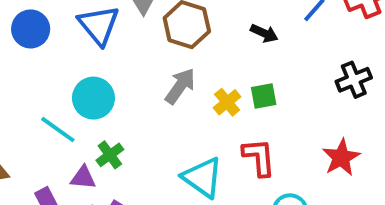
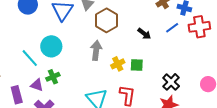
black cross: (354, 80) -> (171, 82), moved, turned -36
gray arrow: (180, 86) -> (96, 50), turned -42

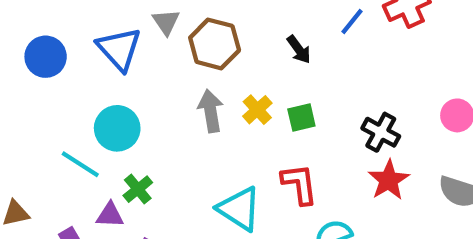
black arrow: (144, 34) -> (299, 49), turned 32
yellow cross: (118, 64) -> (257, 110), moved

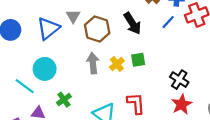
blue triangle: (119, 49) -> (48, 28), turned 30
black arrow: (299, 49) -> (132, 23), moved, size x1.5
green square: (301, 117) -> (138, 60), moved
green cross: (138, 189) -> (64, 100), moved

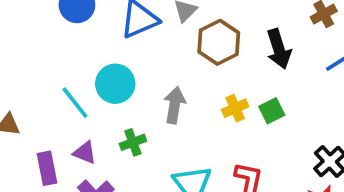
green square: (138, 60) -> (272, 111), turned -32
gray arrow: (93, 63) -> (175, 105), moved

